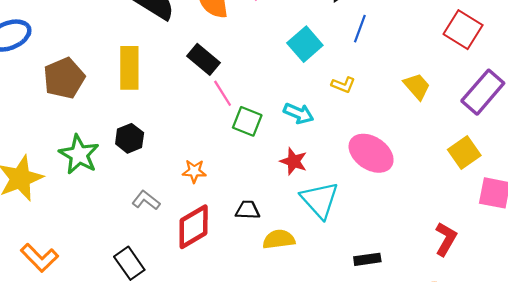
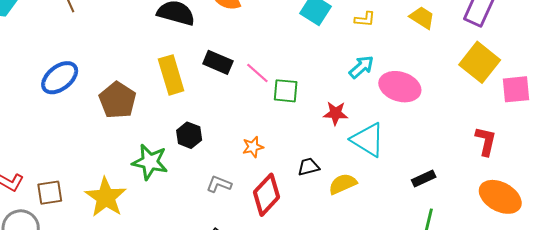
black rectangle: (204, 59) -> (218, 62), moved
yellow L-shape: (343, 85) -> (365, 19), moved
cyan arrow: (299, 113) -> (361, 67), moved, turned -48
yellow square: (464, 152) -> (480, 62), size x1.4

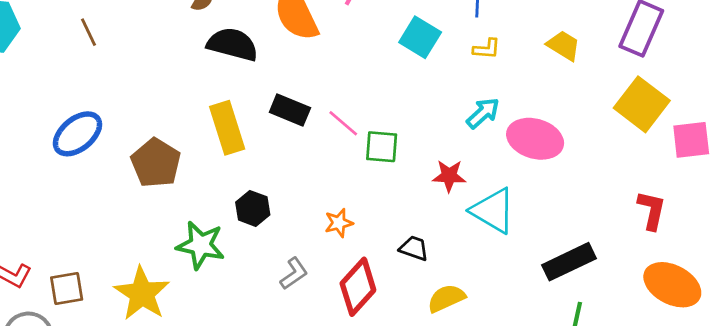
black trapezoid: (309, 167) -> (414, 248), turned 35
black rectangle: (424, 179) -> (569, 262), size x1.6
gray L-shape: (219, 184) -> (294, 274), turned 125
yellow semicircle: (343, 184) -> (446, 298), moved

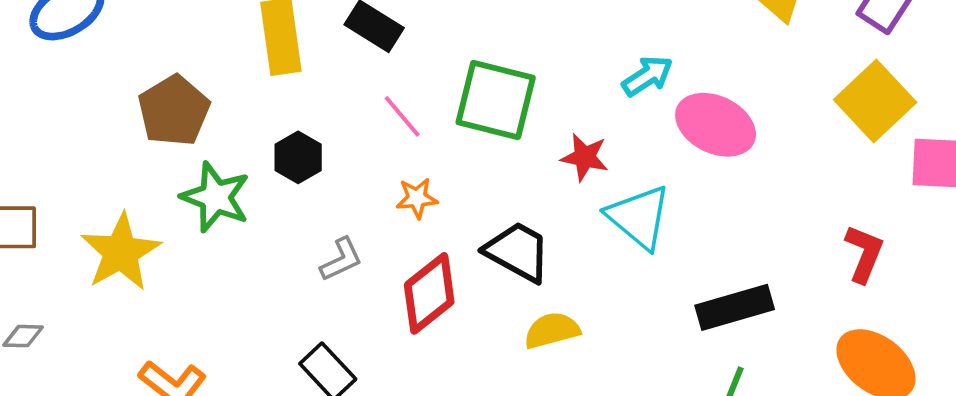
pink line: (343, 123) -> (402, 116), moved
green square: (382, 147) -> (496, 100), size x1.6
brown pentagon: (156, 163) -> (174, 111), moved
black trapezoid: (414, 248) -> (518, 252), size x1.6

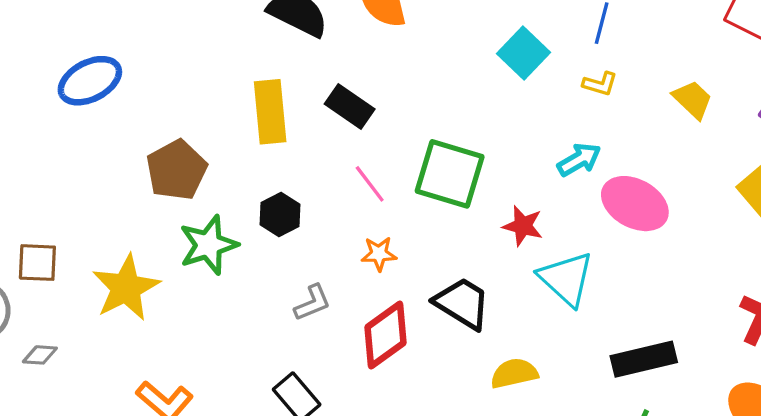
green star: (215, 197) -> (208, 245), turned 30
yellow semicircle: (552, 330) -> (514, 373), moved

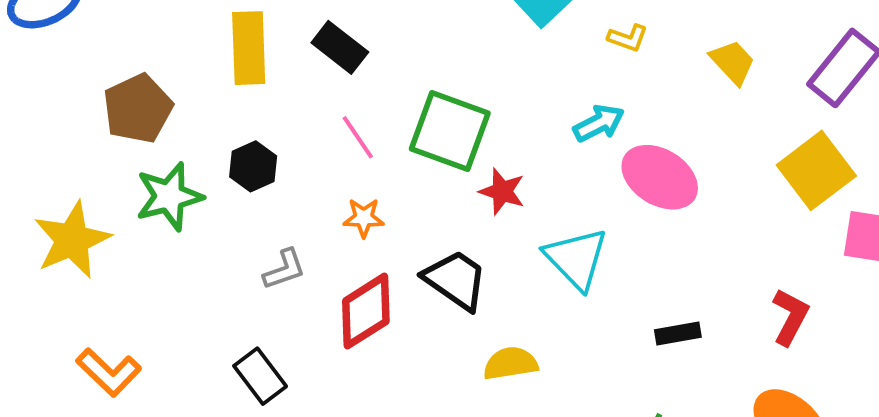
red star: (523, 226) -> (502, 191), moved
black rectangle: (644, 359) -> (678, 333), moved, size x0.6

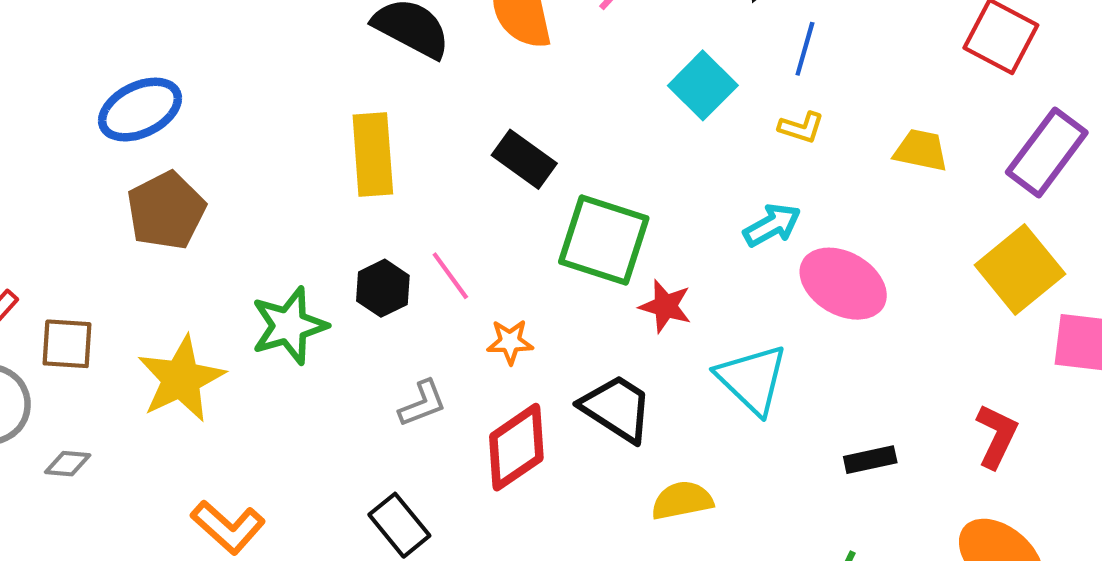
black rectangle: (340, 47) -> (524, 159), moved
yellow trapezoid: (733, 62) -> (921, 150), turned -33
brown pentagon: (138, 109) -> (166, 211), moved
pink line: (358, 137) -> (450, 276), moved

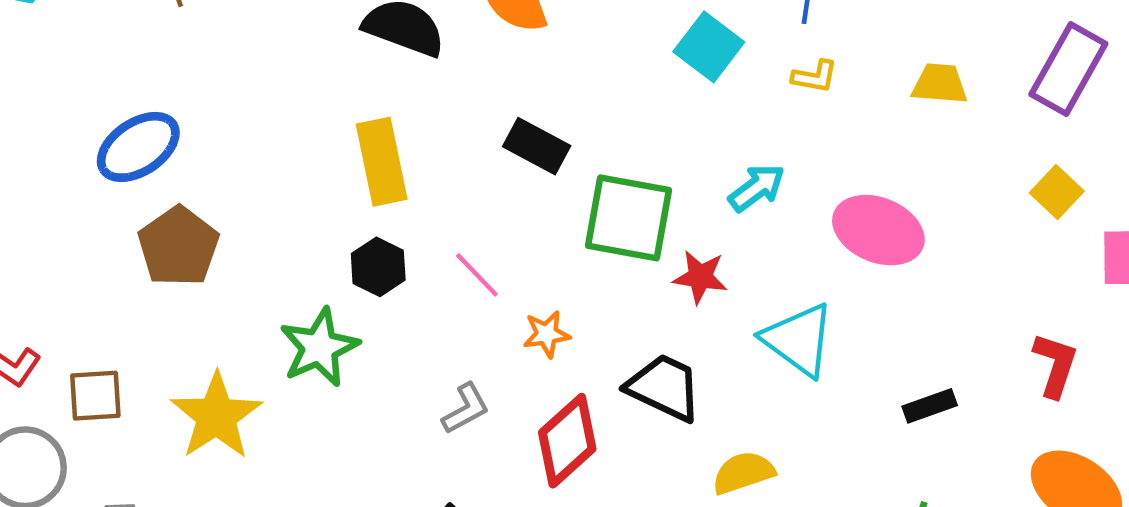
cyan arrow: (772, 225) -> (757, 188), moved
yellow square: (1020, 269) -> (1057, 192), size x0.6
black hexagon: (383, 288) -> (378, 267), moved

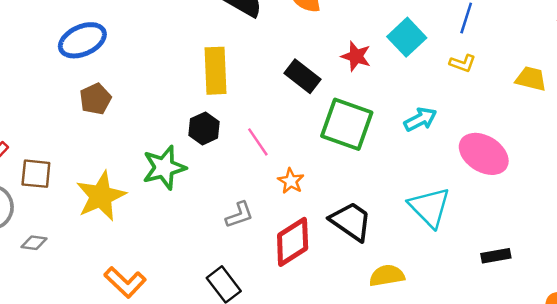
brown pentagon: (178, 246) -> (95, 99), size x0.7
red star: (700, 277) -> (356, 56), moved
orange star: (547, 334) -> (291, 181), turned 30

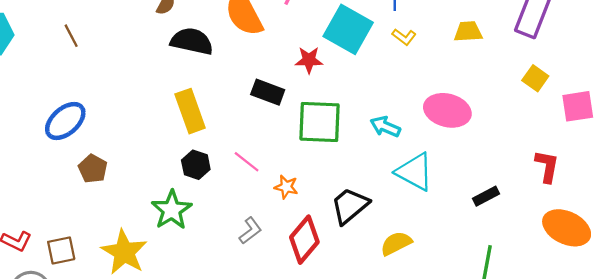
cyan square: (407, 37) -> (348, 29), size x1.4
yellow L-shape: (463, 63) -> (404, 37), turned 35
cyan arrow: (420, 119) -> (385, 127), moved, turned -112
black trapezoid: (351, 221) -> (350, 206), turned -57

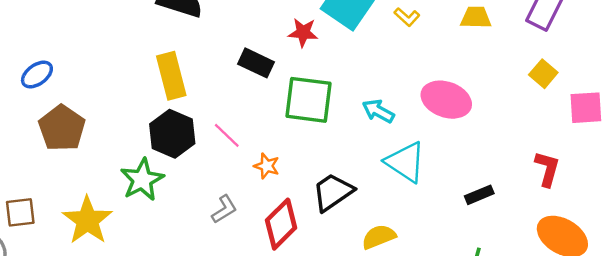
blue ellipse: (65, 121) -> (37, 75), size x0.7
black hexagon: (196, 165) -> (172, 134), size x1.5
brown pentagon: (93, 169) -> (62, 128), size x1.5

